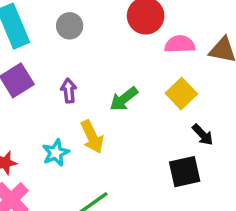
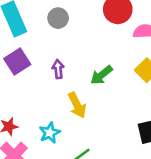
cyan star: (56, 153) -> (50, 133), moved

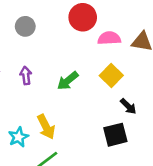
yellow arrow: (77, 105) -> (46, 127), moved

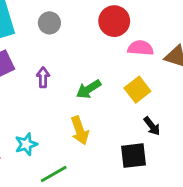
yellow arrow: (46, 127) -> (80, 130), moved

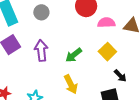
purple arrow: (43, 77) -> (41, 50), size x1.5

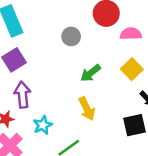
gray circle: (41, 12) -> (71, 36), moved
purple arrow: (41, 50) -> (22, 95), moved

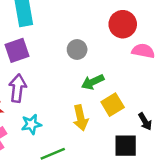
gray circle: (71, 36) -> (77, 50), moved
yellow square: (132, 69) -> (113, 105), moved

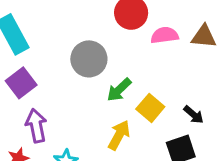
gray circle: (77, 50) -> (89, 59), size x1.5
yellow arrow: (81, 118) -> (119, 135), turned -120

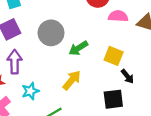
gray circle: (89, 59) -> (51, 33), moved
yellow square: (150, 108) -> (114, 56), moved, turned -30

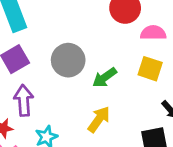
yellow square: (114, 56) -> (150, 69), moved

